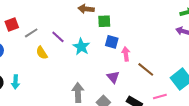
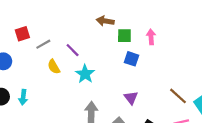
cyan star: (81, 47) -> (85, 74), moved
pink arrow: (126, 54) -> (151, 37), moved
brown line: (146, 69) -> (178, 96), moved

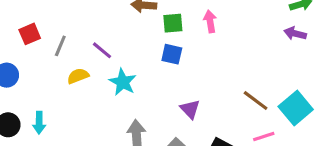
gray line: (43, 44) -> (60, 46), turned -32
blue square: (132, 59) -> (172, 54), moved
yellow semicircle: (54, 67) -> (78, 76), turned 104

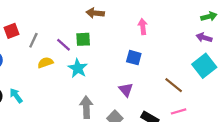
green square: (173, 23) -> (83, 39), moved
blue square: (172, 54) -> (134, 58), moved
cyan square: (296, 108) -> (204, 66), moved
cyan arrow: (39, 123) -> (16, 96), turned 140

